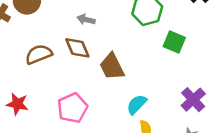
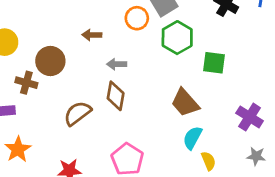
brown diamond: (77, 48) -> (116, 96), turned 48
brown trapezoid: (112, 67) -> (185, 103), moved

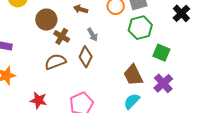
gray arrow: (117, 64) -> (92, 35), turned -136
brown cross: (26, 83) -> (62, 36), moved
purple cross: (250, 117) -> (163, 83), moved

